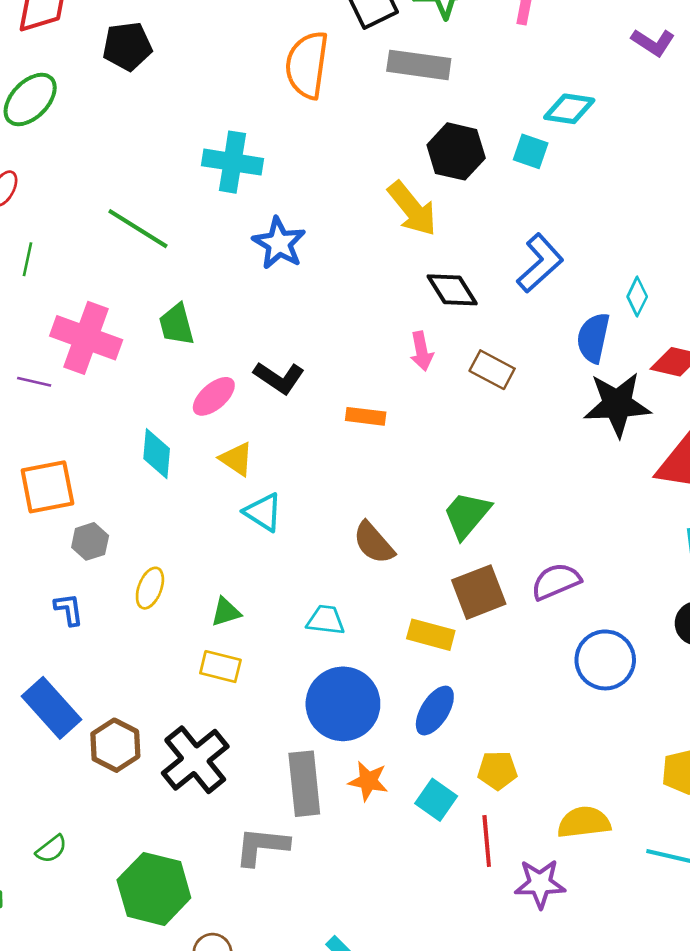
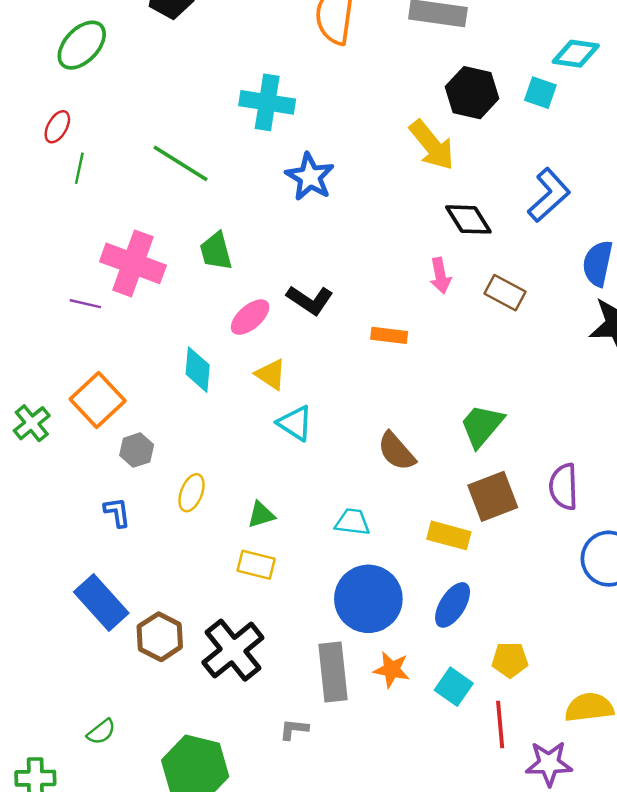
green line: (27, 259) -> (79, 168), moved
orange square: (47, 487) -> (98, 400), turned -32
purple semicircle: (556, 581) -> (564, 487), turned -69
gray L-shape: (262, 846) -> (294, 729), size x0.6

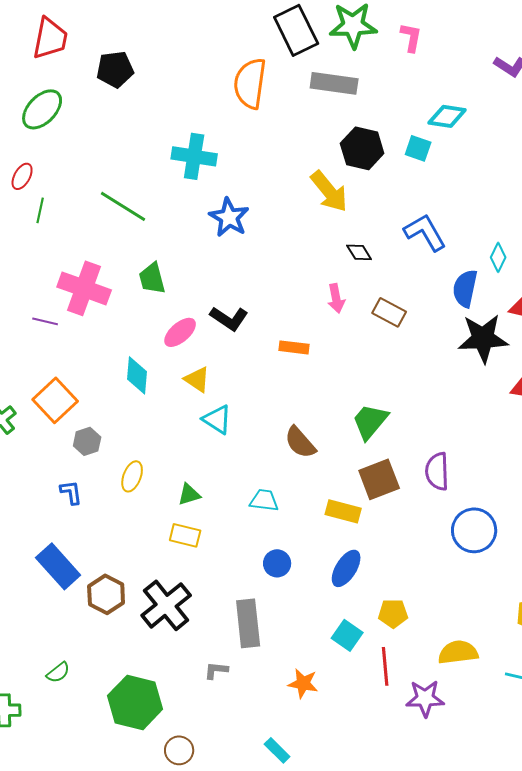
blue L-shape: (549, 195) -> (425, 232), turned -78
black diamond: (468, 219) -> (359, 252), size x0.7
blue circle: (368, 599) -> (277, 563), size x0.5
orange star: (392, 670) -> (303, 683), moved

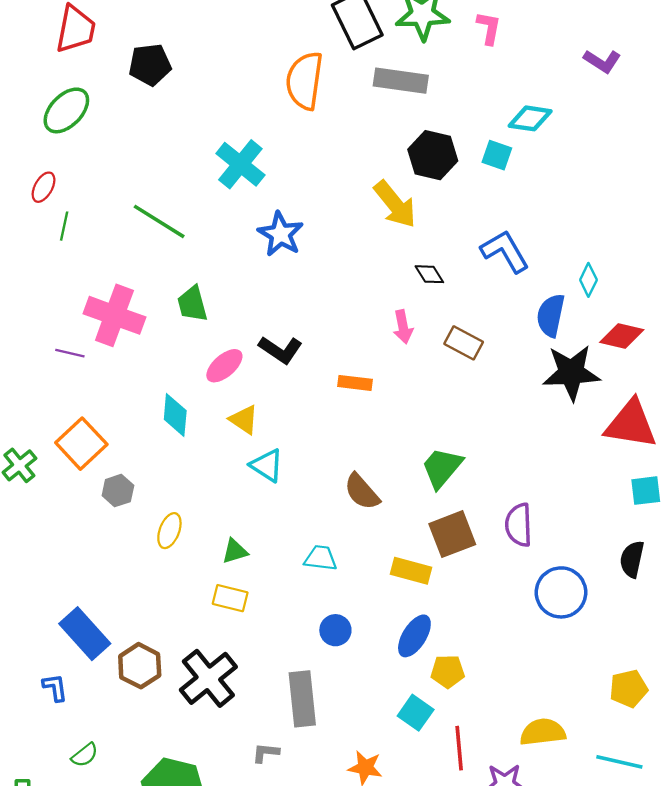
cyan cross: (194, 156) -> (240, 164), turned 30
blue L-shape: (71, 492) -> (55, 687), moved
yellow pentagon: (393, 613) -> (448, 671), moved

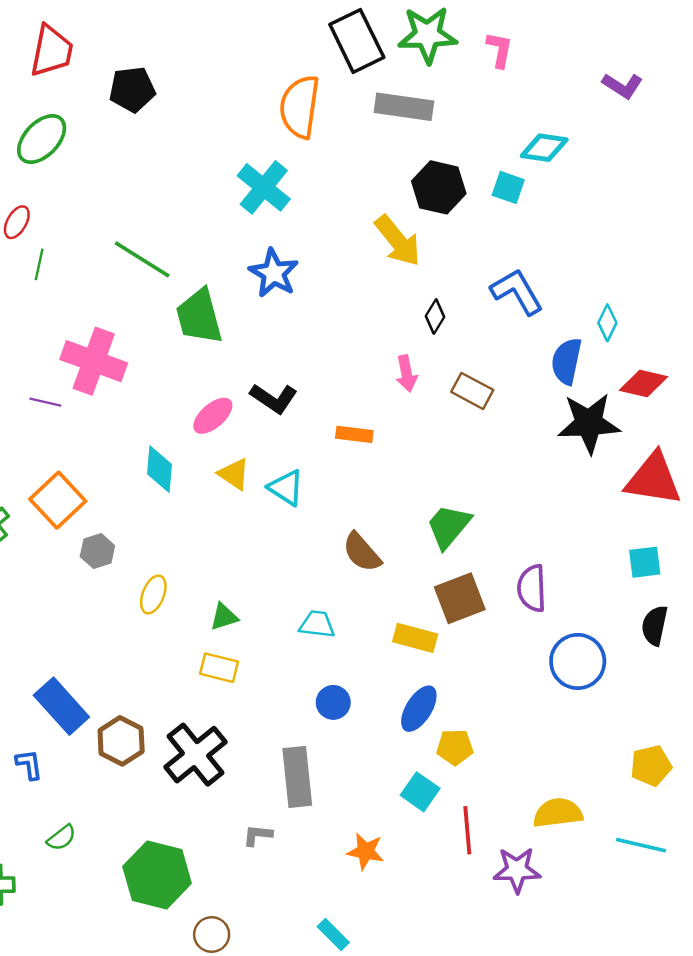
cyan cross: (240, 164) -> (264, 187), moved
black diamond: (429, 274) -> (435, 316), turned 64
green trapezoid: (192, 304) -> (199, 316), moved, size x1.4
cyan triangle: (267, 465) -> (286, 488), moved
cyan square: (646, 491) -> (645, 562), moved

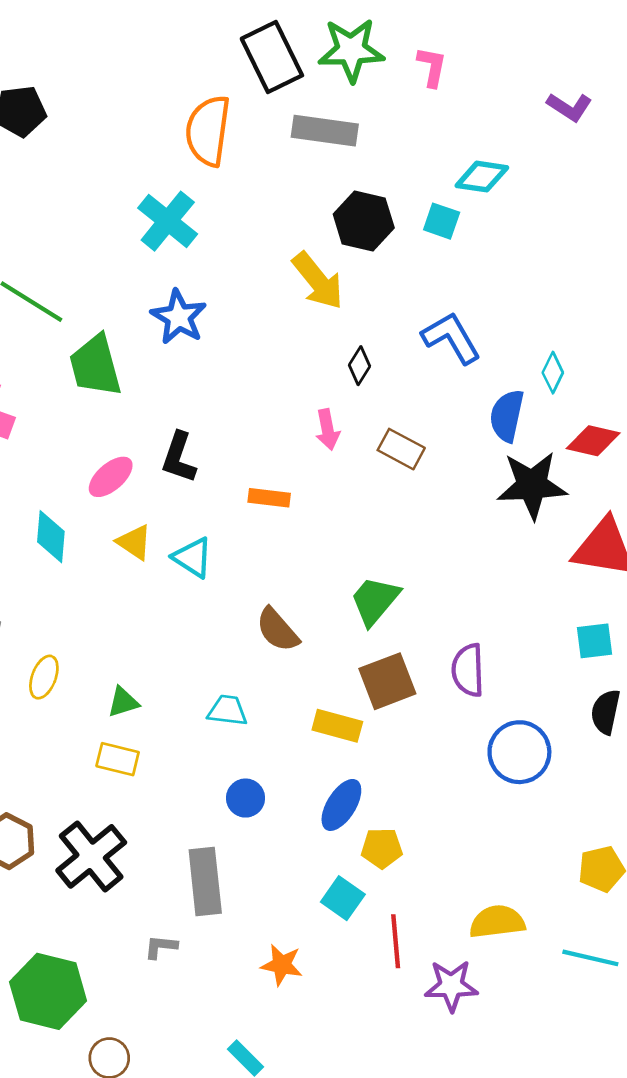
black L-shape: (274, 398) -> (179, 457), turned 75

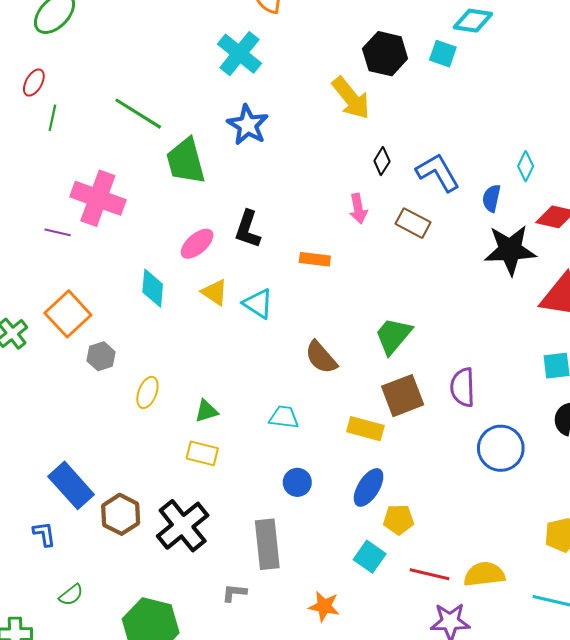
blue L-shape: (451, 338) -> (438, 172), moved
blue semicircle: (507, 416) -> (491, 198), size x0.7
red line: (396, 941) -> (429, 574), moved, turned -72

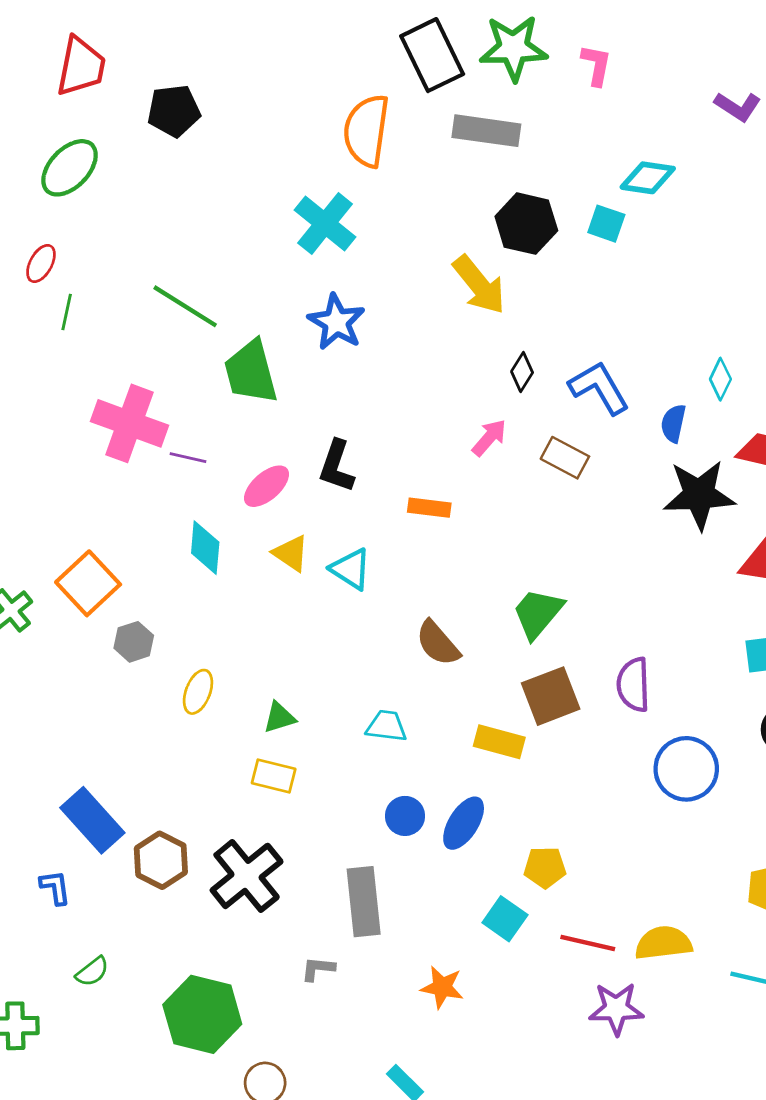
pink arrow: (358, 209) -> (489, 438), turned -128
purple line: (58, 232) -> (188, 458), moved
blue ellipse: (369, 487) -> (464, 823), moved

